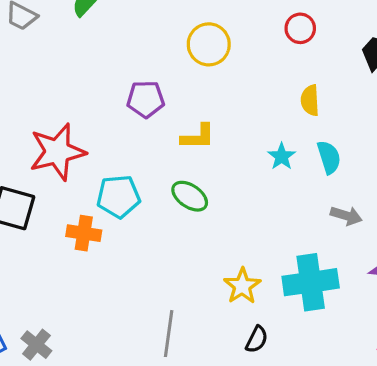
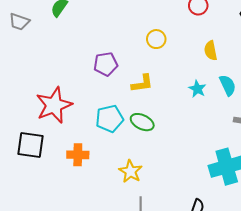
yellow circle: (209, 44) -> (156, 39), moved, size x0.7
cyan pentagon: (118, 197) -> (109, 119), moved
yellow star: (242, 286) -> (130, 171), moved

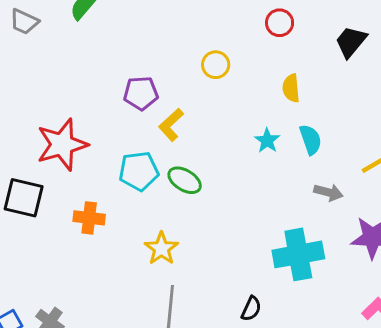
yellow L-shape: (142, 83) -> (171, 125), moved, turned 140

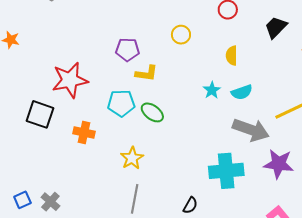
yellow L-shape: (171, 125) -> (146, 73), turned -135
cyan semicircle: (310, 140) -> (242, 92), turned 85
gray arrow: (328, 192) -> (251, 130), size x1.8

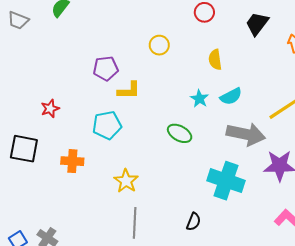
red star: (70, 80) -> (50, 109), size x0.5
green ellipse: (152, 112) -> (180, 133), moved
cyan cross: (226, 171) -> (226, 181), turned 32

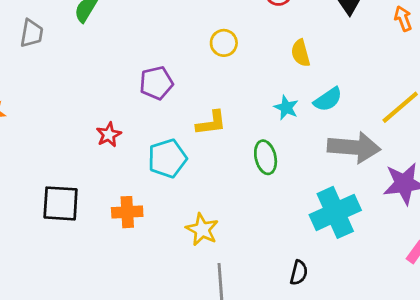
gray trapezoid: (18, 20) -> (32, 33), turned -95
yellow L-shape: (129, 90) -> (211, 123), moved
red star: (50, 109) -> (109, 135), moved
green ellipse: (180, 133) -> (266, 157), turned 55
cyan cross: (226, 181) -> (335, 212), turned -36

